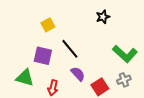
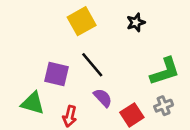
yellow square: (48, 25) -> (82, 21), moved, size x1.5
green L-shape: (125, 54) -> (165, 71), turned -60

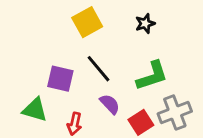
green L-shape: (165, 71) -> (152, 76), moved
gray cross: (164, 106) -> (175, 113), size x1.6

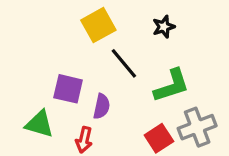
black line: (99, 69) -> (124, 63), moved
purple semicircle: (110, 104) -> (102, 106), moved, turned 55

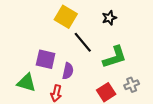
yellow square: (98, 25) -> (66, 17), turned -30
gray cross: (197, 127) -> (132, 85), size x0.6

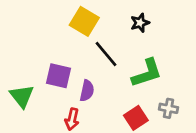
green triangle: (26, 83) -> (22, 96), moved, turned 36
gray cross: (132, 85) -> (168, 108), turned 32

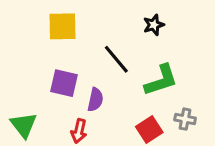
yellow square: (84, 21) -> (62, 26), moved, turned -32
green triangle: (22, 96) -> (24, 125), moved

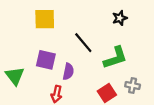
black star: (154, 25) -> (120, 18), moved
green triangle: (24, 125) -> (15, 76), moved

